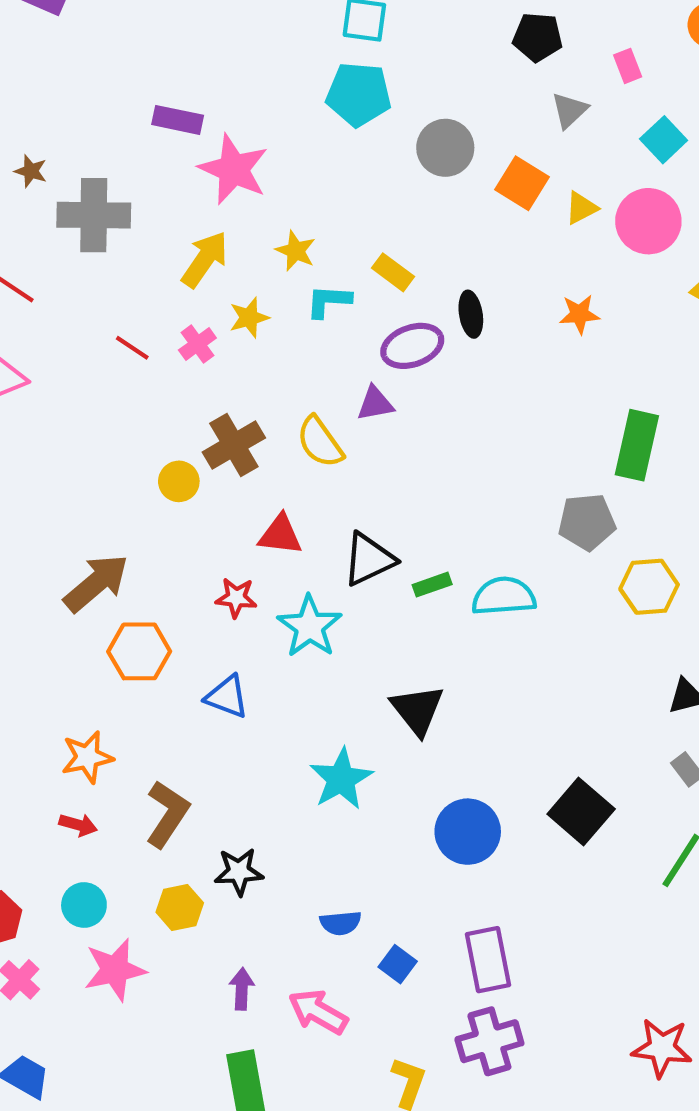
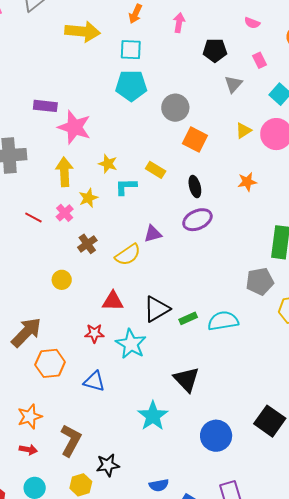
orange square: (522, 183) -> (195, 139), moved
yellow arrow: (205, 259) -> (64, 172), turned -32
purple ellipse: (412, 346) -> (197, 220), moved
yellow semicircle: (320, 442) -> (128, 255), turned -84
brown cross: (234, 445) -> (87, 244), moved, size x0.7

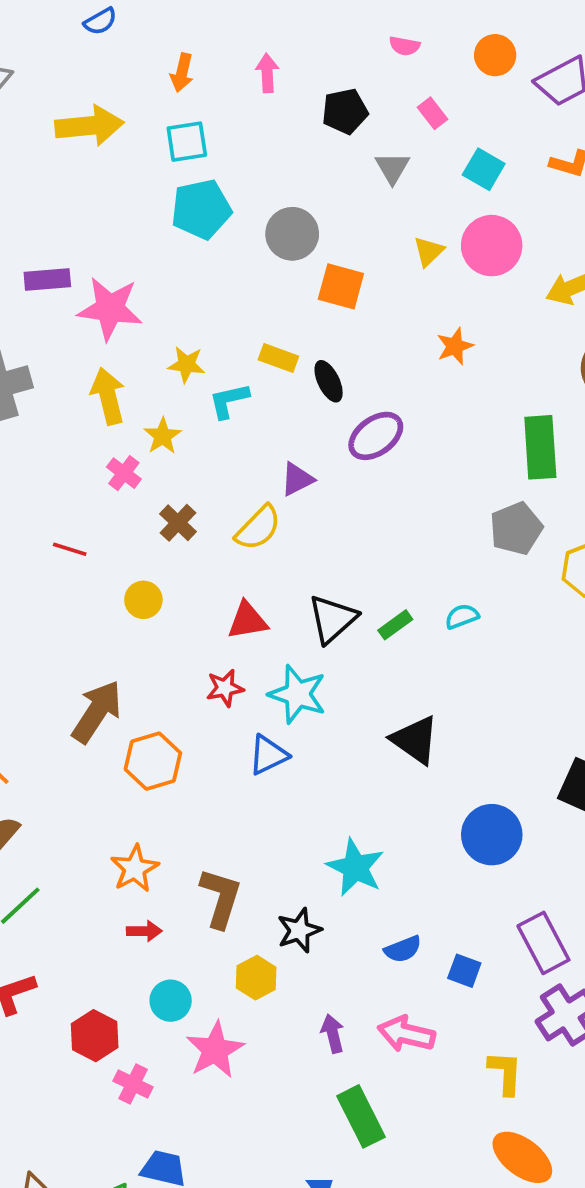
black ellipse: (195, 187) -> (329, 381), moved
red line: (33, 218) -> (70, 549), moved
cyan semicircle: (223, 321) -> (462, 616), size x0.6
blue triangle: (94, 381) -> (268, 755), moved, turned -30
cyan star: (153, 416) -> (355, 867), moved

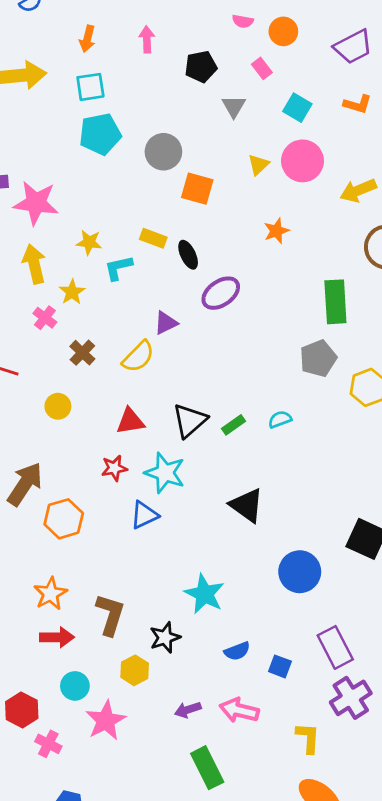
orange circle: (495, 55) -> (283, 31), moved
red arrow: (144, 931) -> (57, 637), size x1.4
purple arrow: (333, 1034) -> (188, 710), turned -95

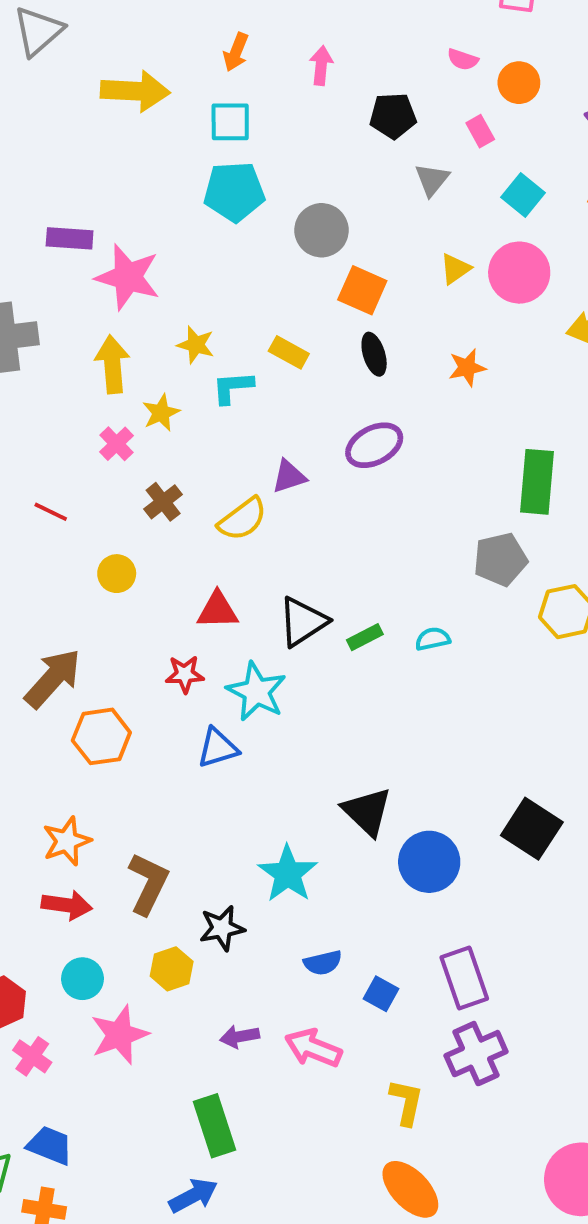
black ellipse: (188, 255) -> (374, 354), moved
black triangle: (247, 505) -> (367, 812), moved
green rectangle: (207, 768) -> (215, 1126), moved

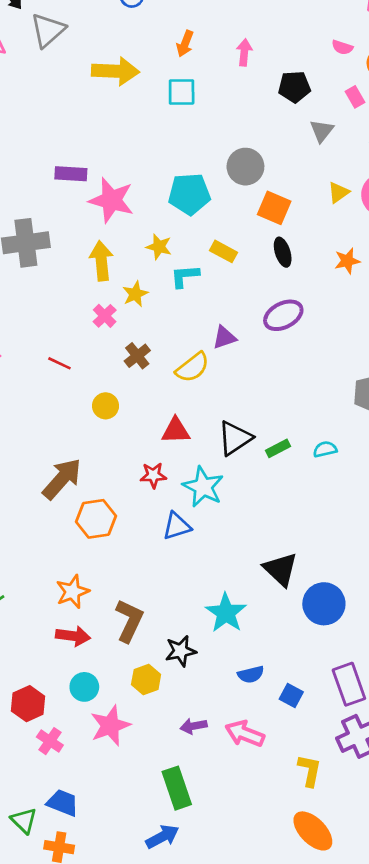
cyan pentagon: (234, 192) -> (189, 194), moved

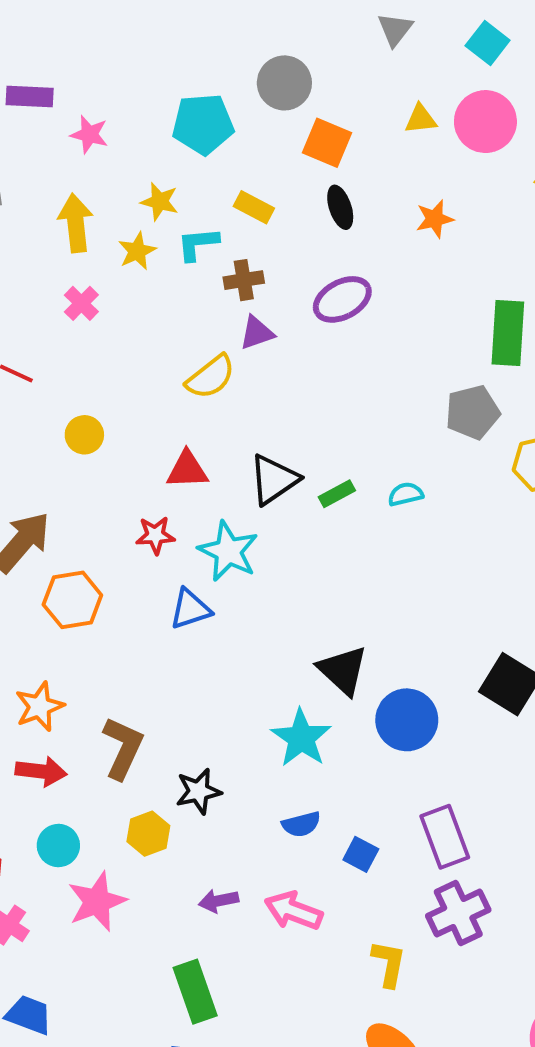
yellow triangle: (338, 192) -> (421, 119), turned 30
pink star: (111, 200) -> (89, 134), size x0.6
yellow star: (135, 294) -> (137, 251), moved
brown cross: (137, 356) -> (244, 280), moved, turned 30
cyan star: (226, 613) -> (301, 738), moved

